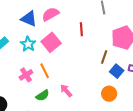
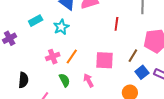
pink square: (51, 42) -> (105, 60), moved, turned 30
orange line: (45, 71) -> (72, 57), turned 49
green semicircle: (43, 95) -> (64, 80), turned -96

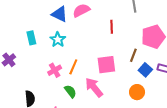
cyan rectangle: (36, 21) -> (31, 38), turned -64
pink arrow: (88, 80) -> (94, 87), size x1.5

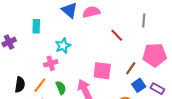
red line: (112, 27) -> (117, 35), turned -56
cyan star: (58, 40) -> (63, 46), moved
orange line: (73, 67) -> (40, 85), moved

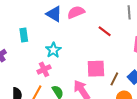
brown line: (131, 68) -> (114, 79), moved

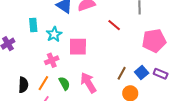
cyan star: (53, 50) -> (54, 34), moved
pink square: (96, 69) -> (78, 47), moved

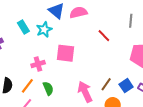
cyan rectangle: (33, 25) -> (23, 27), turned -32
cyan star: (54, 34) -> (44, 29), moved
pink arrow: (88, 83) -> (85, 92), moved

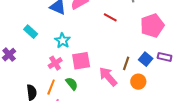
cyan star: (44, 29) -> (62, 41), moved
pink square: (66, 53) -> (81, 61), moved

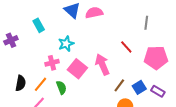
red line: (110, 17) -> (126, 47), moved
pink square: (81, 61) -> (77, 69), turned 30
pink arrow: (108, 77) -> (102, 64), moved

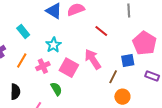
red line: (126, 47) -> (101, 31), moved
pink pentagon: (156, 58) -> (144, 43), turned -30
orange line: (41, 84) -> (22, 61), moved
blue square: (139, 87) -> (128, 61), moved, turned 32

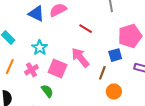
pink pentagon: (144, 43) -> (130, 36), turned 30

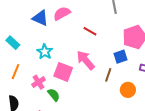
pink cross: (31, 70) -> (38, 82), moved
orange circle: (114, 92) -> (128, 90), moved

